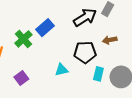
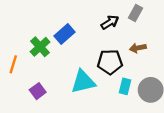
black arrow: (85, 17) -> (110, 22), size x0.7
cyan triangle: (61, 70) -> (83, 82), size x1.6

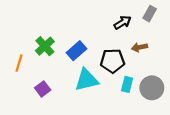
gray rectangle: (136, 13) -> (150, 14), moved
black arrow: (110, 22) -> (123, 23), moved
blue rectangle: (64, 34) -> (76, 51), moved

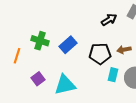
green cross: (45, 46) -> (40, 41), turned -30
brown arrow: (139, 47) -> (124, 50), moved
cyan triangle: (87, 80) -> (65, 85), moved

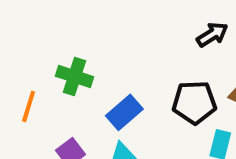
blue rectangle: (68, 45) -> (124, 112), moved

